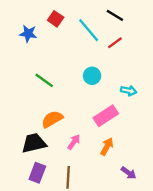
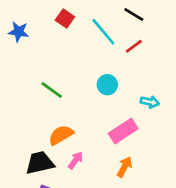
blue star: (28, 34) -> (19, 32), moved
pink arrow: (74, 142) -> (76, 160), moved

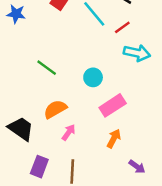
cyan circle: (107, 85) -> (93, 77), moved
cyan arrow: (150, 102) -> (137, 53), moved, size x1.5
black trapezoid: (40, 163) -> (21, 129), moved, turned 48

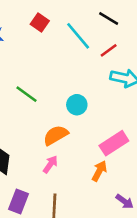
pink rectangle: (113, 105) -> (114, 143), moved
orange semicircle: (55, 109) -> (56, 135), moved

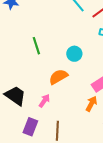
green line: (26, 94) -> (36, 46), turned 36
pink arrow: (50, 164) -> (44, 101), moved

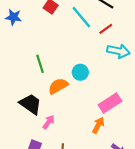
orange semicircle: (58, 77) -> (58, 86), moved
black trapezoid: (15, 96) -> (30, 104), moved

